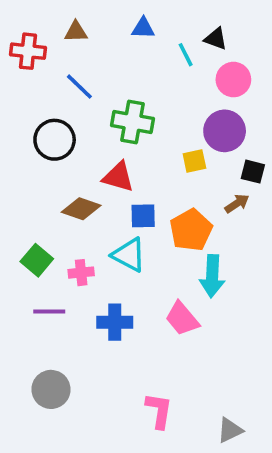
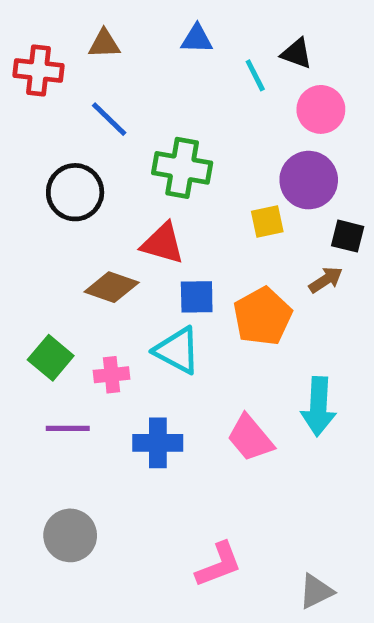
cyan arrow: (212, 276) -> (318, 406), moved
pink L-shape: (159, 411) -> (219, 565), turned 60

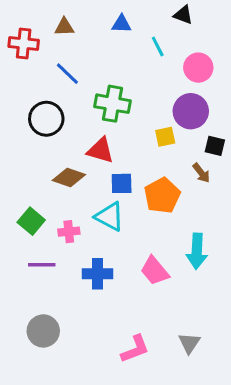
black triangle: (297, 53) -> (183, 15), moved
brown arrow: (326, 280) -> (201, 173), turned 85
gray triangle: (316, 591) -> (189, 343), moved, turned -30

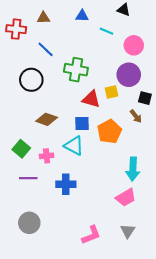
cyan line: (158, 46) -> (106, 31), turned -40
red triangle: (100, 150) -> (91, 99), moved
pink trapezoid: (155, 271) -> (126, 197), moved, turned -80

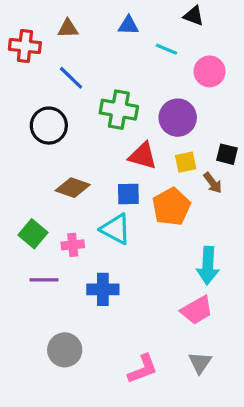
purple circle: (129, 75) -> (178, 118), moved
yellow square: (111, 92) -> (186, 162), moved
gray circle: (29, 223) -> (65, 350), moved

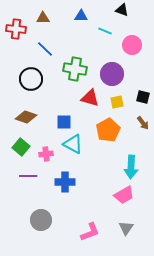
brown arrow: (213, 183) -> (143, 123), moved
brown diamond: (73, 188) -> (26, 117), moved
blue square: (128, 194) -> (64, 122), moved

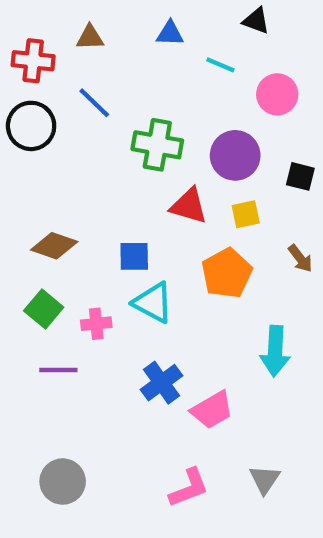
black circle: (31, 79) -> (31, 126), moved
black square: (143, 97) -> (300, 176), moved
blue cross: (65, 182) -> (162, 383), moved, turned -36
pink trapezoid: (124, 195) -> (212, 410), moved
gray circle: (41, 220) -> (63, 482), moved

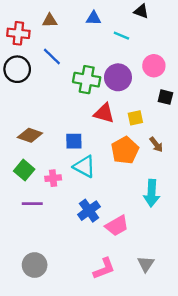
pink circle: (277, 94) -> (154, 66), moved
purple circle: (235, 155) -> (118, 77), moved
brown arrow: (300, 258) -> (156, 145), moved

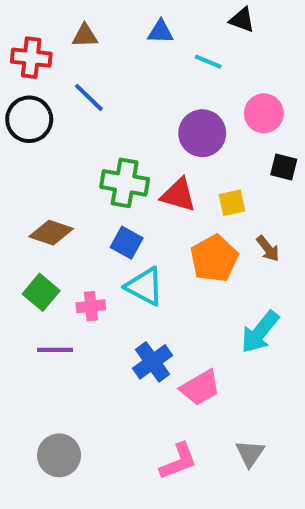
green cross: (87, 80) -> (125, 183), moved
blue square: (74, 141) -> (127, 243), turned 30
cyan arrow: (152, 193) -> (260, 332), turned 36

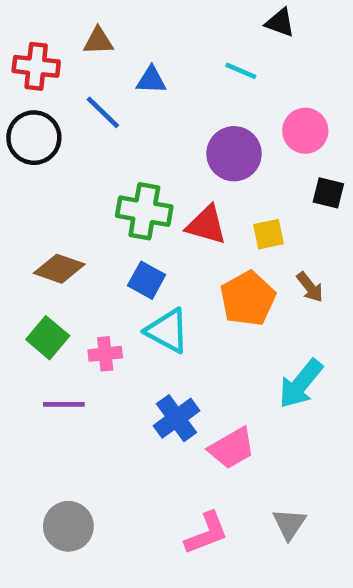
blue triangle: (160, 32) -> (151, 80), moved

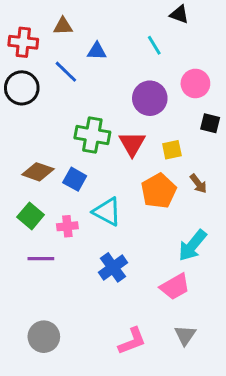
cyan line: (241, 71) -> (154, 45), turned 36
red triangle: (206, 225) -> (132, 144), turned 44
blue square: (147, 280) -> (75, 179), moved
pink trapezoid: (232, 448) -> (175, 287), moved

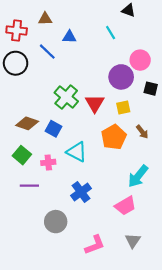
purple circle: (150, 98) -> (121, 77), moved
green cross: (92, 135) -> (66, 97), turned 30
gray circle: (44, 337) -> (56, 222), moved

